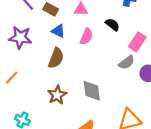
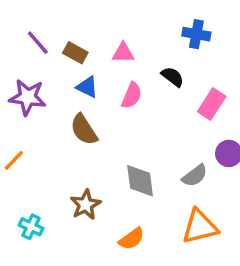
brown semicircle: (56, 58) -> (84, 130), turned 126
gray semicircle: (126, 62) -> (195, 176), moved
brown star: (57, 95) -> (86, 205), moved

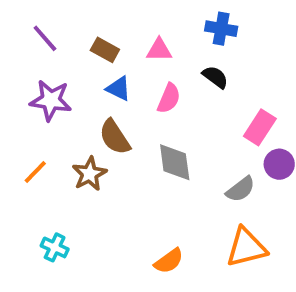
blue cross: (196, 34) -> (221, 29), moved
purple line: (38, 43) -> (45, 38), moved
pink rectangle: (212, 104) -> (260, 127), moved
gray diamond: (140, 181) -> (175, 162), moved
brown star: (86, 205) -> (89, 174), moved

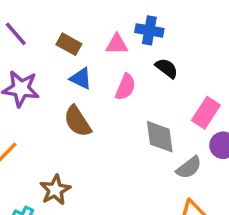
blue cross: (221, 29) -> (149, 30), moved
gray diamond: (175, 162) -> (160, 137), moved
brown star: (89, 174) -> (55, 190), moved

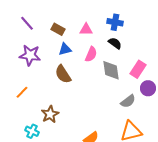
blue cross: (149, 30) -> (115, 22), moved
blue triangle: (81, 78) -> (65, 49), turned -40
gray diamond: (160, 137) -> (111, 70), moved

